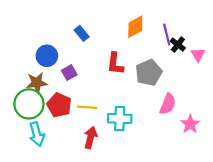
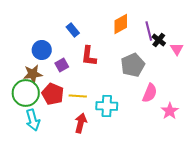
red L-shape: (115, 64) -> (89, 56), moved

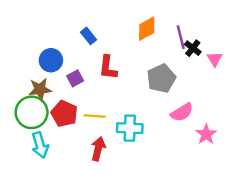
pink semicircle: (150, 93) -> (182, 112), turned 36

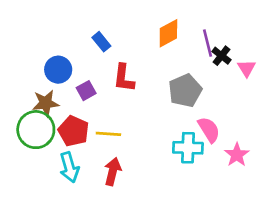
pink semicircle: (182, 112) -> (209, 130), turned -90
cyan cross: (130, 128) -> (188, 148), moved
cyan arrow: (40, 145) -> (69, 167), moved

